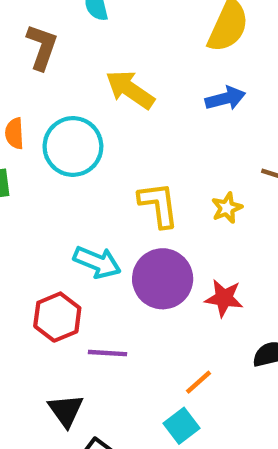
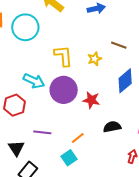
purple line: (107, 353) -> (42, 132), moved

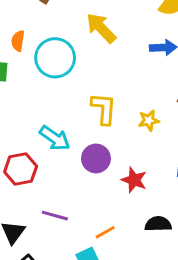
purple circle: (64, 90) -> (96, 158), size x0.7

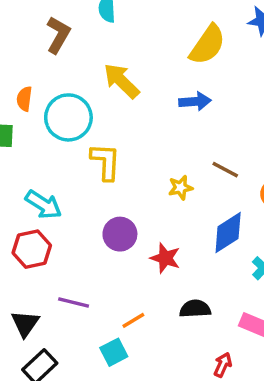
yellow L-shape: (104, 109) -> (106, 162), moved
cyan arrow: (55, 138) -> (43, 205), moved

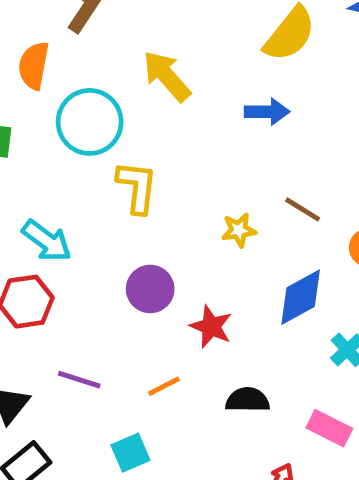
orange semicircle: (24, 99) -> (34, 65), moved, size x1.4
orange line: (133, 320) -> (164, 386), moved

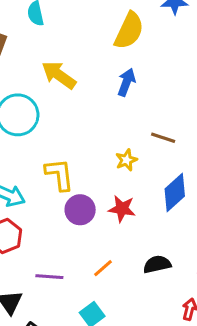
blue arrow: (267, 112) -> (126, 82), turned -56
yellow L-shape: (137, 187) -> (59, 174), moved
red star: (211, 327) -> (122, 209), moved

